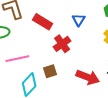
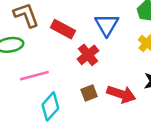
blue triangle: (79, 20) -> (107, 25), size x1.5
brown square: (50, 71) -> (89, 93), moved

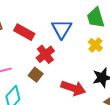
brown square: (89, 93) -> (36, 75), moved, turned -32

